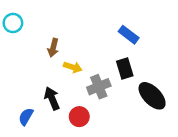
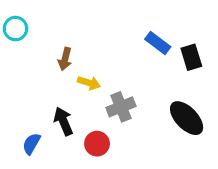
black rectangle: (125, 68) -> (191, 57), moved

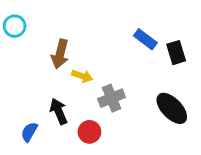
brown arrow: (65, 59) -> (60, 54), size x1.4

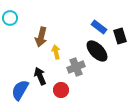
yellow arrow: (82, 76) -> (56, 52), turned -120
black ellipse: (172, 108) -> (97, 51), moved
blue semicircle: (29, 132) -> (20, 90), size x1.5

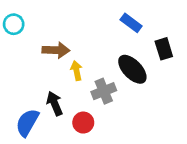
blue rectangle: (99, 27) -> (131, 23), moved
brown arrow: (41, 37) -> (56, 50), turned -102

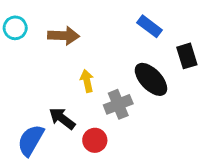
brown arrow: (56, 50) -> (64, 36), moved
black arrow: (55, 103) -> (62, 118), turned -30

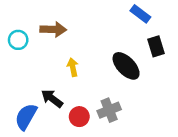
blue rectangle: (149, 26) -> (140, 14), moved
cyan circle: (15, 28) -> (18, 40), moved
gray cross: (118, 104) -> (109, 110), moved

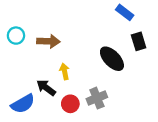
brown arrow: (53, 29) -> (48, 41), moved
yellow arrow: (73, 67) -> (65, 71), moved
blue semicircle: (26, 117) -> (23, 104), turned -150

